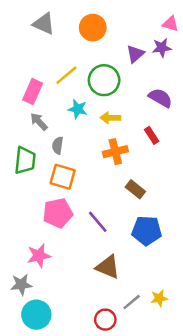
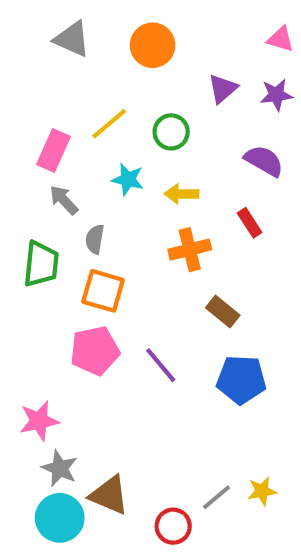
purple star: (162, 48) -> (276, 95), moved
green circle: (104, 80) -> (171, 132), size x0.7
pink star: (39, 256) -> (39, 421), moved
brown triangle: (108, 267) -> (109, 495), moved
gray star: (21, 284) -> (60, 468), moved, turned 30

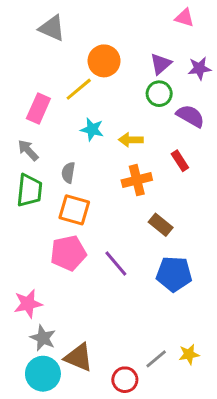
pink triangle: (281, 39) -> (184, 18), moved
orange circle: (153, 45) -> (104, 61), moved
green circle: (171, 132) -> (159, 94), moved
gray arrow: (64, 200) -> (28, 150), moved

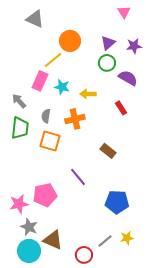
pink triangle: (184, 18) -> (124, 12), turned 40
pink rectangle: (38, 109) -> (40, 81), moved
orange cross: (137, 180) -> (75, 119), moved
pink pentagon: (68, 253) -> (45, 195), moved
blue pentagon: (174, 274) -> (117, 202), moved

